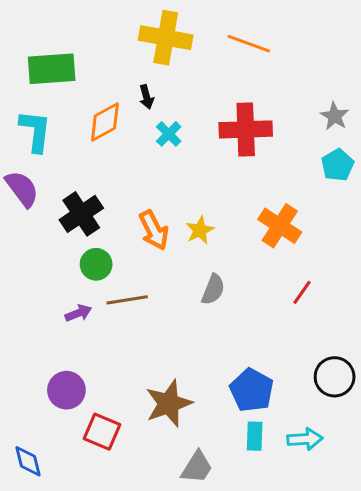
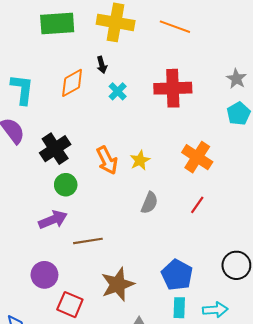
green rectangle: (52, 69) -> (57, 24), moved
red line: (302, 292) -> (197, 205), moved
brown line: (127, 300) -> (88, 241), moved
purple arrow: (78, 313) -> (53, 220), size x1.5

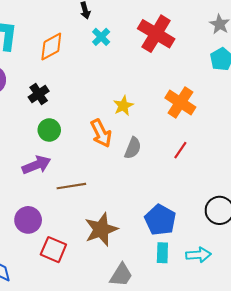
orange diamond: (72, 83) -> (51, 46), moved
red cross: (173, 88) -> (156, 34), turned 33
black cross: (55, 149) -> (39, 94), size x0.7
orange arrow: (107, 160) -> (101, 133), moved

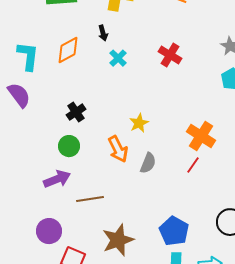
red cross: (156, 34) -> (170, 55), size x0.7
orange diamond: (51, 46) -> (68, 50), moved
black cross: (39, 94) -> (76, 112), moved
orange cross: (180, 103) -> (201, 136), moved

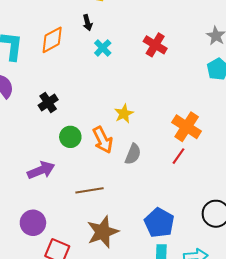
black cross: (76, 112) -> (48, 103), moved
green circle: (69, 146) -> (70, 137), moved
brown line: (90, 199) -> (90, 190), moved

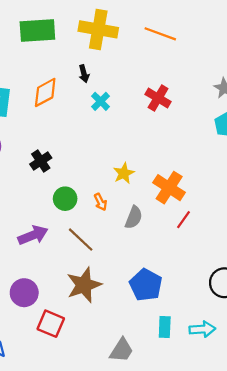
orange cross: (187, 127) -> (169, 188), moved
orange arrow: (103, 140) -> (101, 202), size x0.6
brown line: (90, 190) -> (81, 240), moved, turned 52
blue pentagon: (159, 223) -> (146, 285), moved
brown star: (103, 232) -> (84, 285), moved

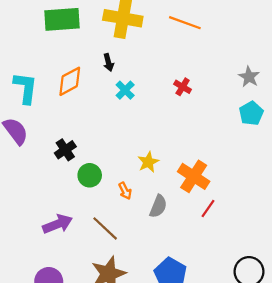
red cross: (158, 98) -> (183, 87), size x0.7
green circle: (65, 199) -> (90, 175), moved

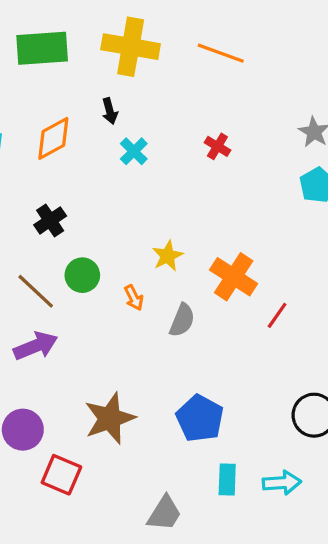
black cross: (65, 150) -> (50, 220), moved
red line: (208, 208) -> (277, 315), moved
brown line: (105, 228) -> (36, 291), moved

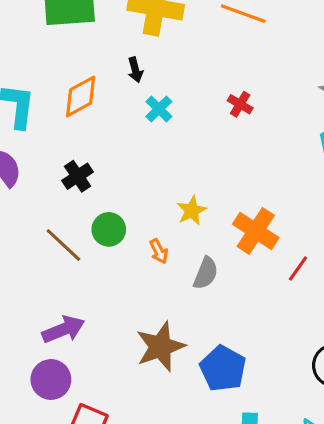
purple arrow: (36, 346) -> (63, 329), moved
brown star: (110, 418) -> (160, 347), moved

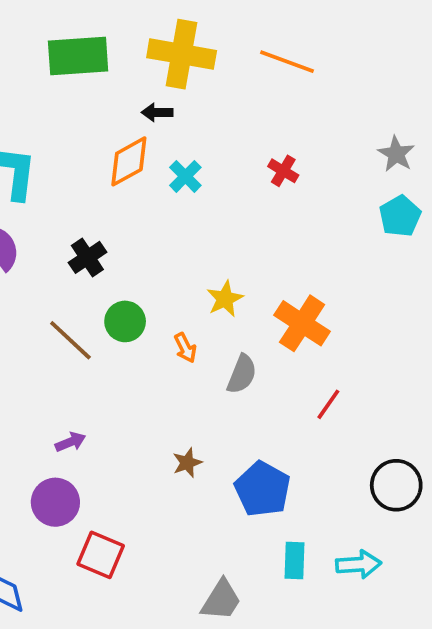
black arrow: (135, 70) -> (157, 112), moved, turned 105
orange diamond: (81, 96) -> (129, 161), moved
red line: (298, 268) -> (328, 404), moved
purple arrow: (63, 329) -> (70, 442), size x0.6
brown star: (160, 347) -> (187, 463), size x0.5

